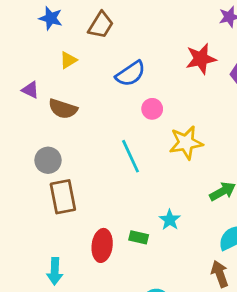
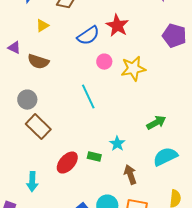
red star: (201, 59) -> (117, 26), moved, turned -30
yellow star: (186, 143) -> (133, 69), moved
brown rectangle: (63, 197) -> (38, 127), turned -35
red ellipse: (102, 245) -> (67, 163), turned 35
brown arrow: (220, 274) -> (130, 175), moved

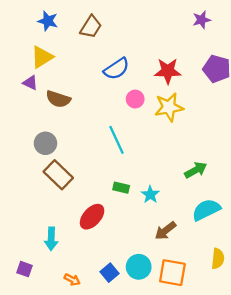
yellow triangle: (42, 26) -> (42, 57), moved, size x1.5
red star: (117, 26) -> (168, 71), moved, turned -30
green rectangle: (94, 157) -> (121, 188), moved
brown arrow: (130, 175) -> (165, 231), turned -108

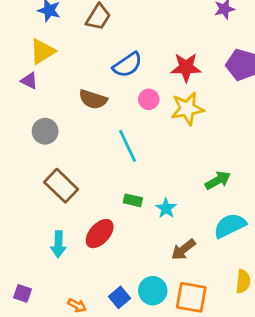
brown semicircle: (58, 99) -> (93, 99), moved
gray circle: (45, 143) -> (45, 131), moved
cyan arrow: (51, 239) -> (58, 244), moved

